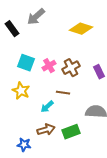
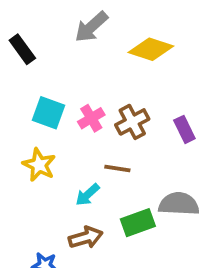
gray arrow: (36, 17) -> (91, 27), moved
green rectangle: (71, 132) -> (138, 223), moved

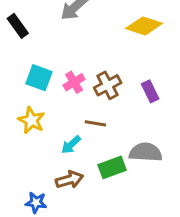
yellow diamond: (151, 49) -> (144, 26), moved

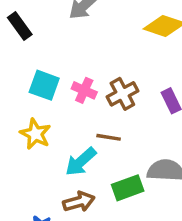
pink cross: (74, 82) -> (84, 90), turned -35
cyan arrow: (71, 145) -> (81, 162), size x1.4

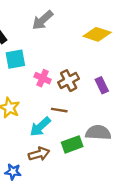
cyan square: (44, 85) -> (15, 59), moved, turned -30

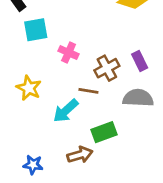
brown cross: (69, 81) -> (107, 68), moved
gray semicircle: (98, 133) -> (138, 98), moved
brown arrow: (39, 154) -> (80, 155), moved

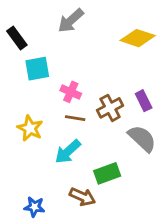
brown line: (88, 91) -> (75, 118), moved
gray semicircle: (138, 98) -> (142, 138), turned 40
brown arrow: (80, 155) -> (82, 197), turned 40

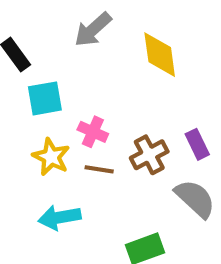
yellow diamond: (138, 38) -> (160, 55), moved, turned 64
yellow star: (30, 128) -> (51, 157), moved
cyan arrow: (68, 152) -> (59, 217), moved, turned 32

